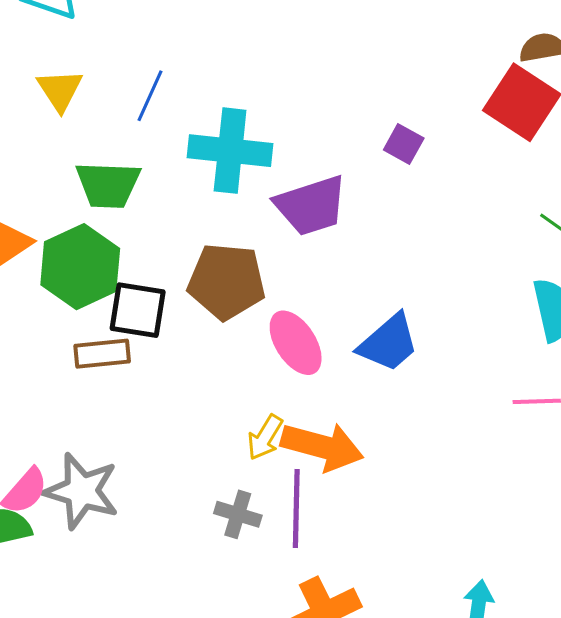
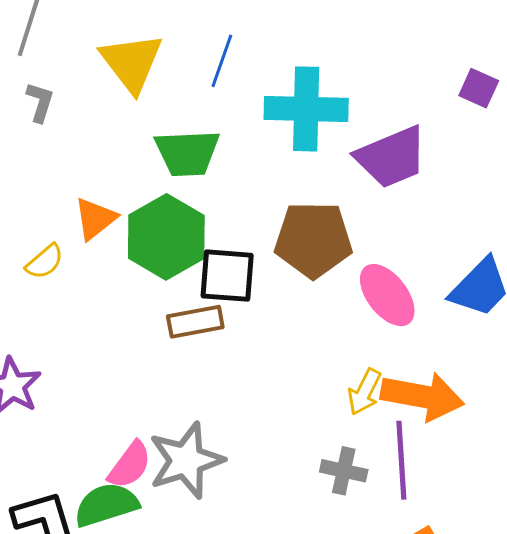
yellow triangle: (60, 90) -> (132, 62), size x1.4
gray star: (82, 491) -> (186, 460), turned -30

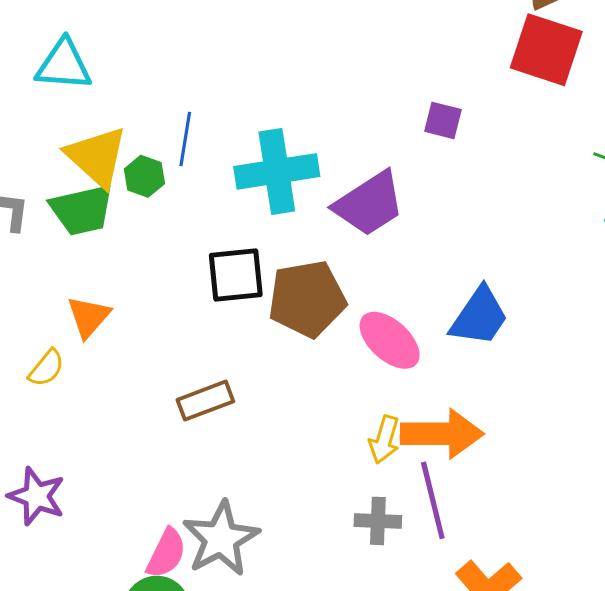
green trapezoid: (187, 153) -> (82, 210), moved
green hexagon: (166, 237) -> (144, 176), moved, size x0.5
black square: (227, 276) -> (236, 275), moved

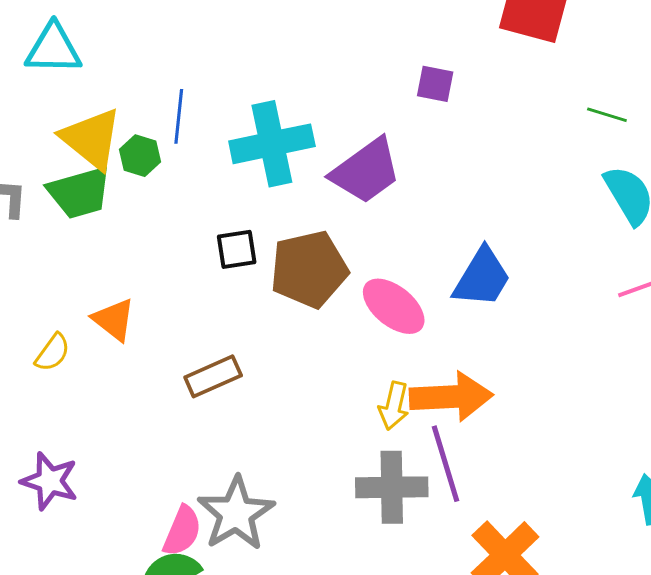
black square: (236, 275) -> (237, 249), size x0.7
orange triangle: (89, 317) -> (114, 320), moved, turned -30
gray cross: (378, 521) -> (392, 487), size x1.5

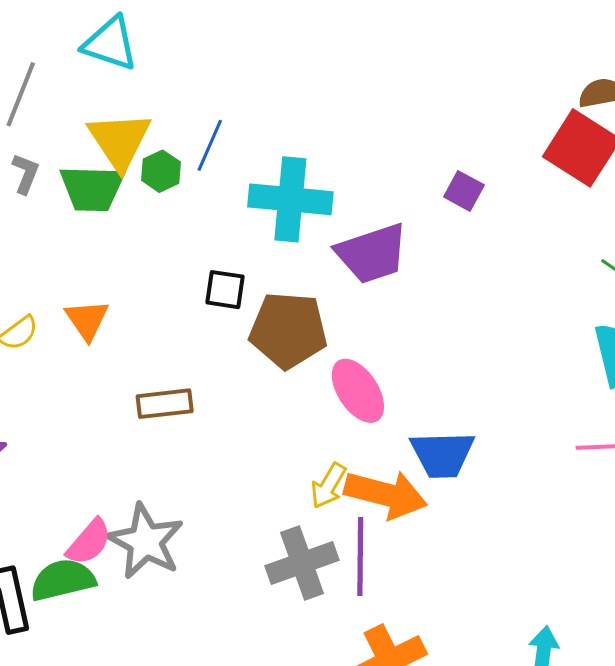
blue trapezoid: (482, 278) -> (442, 454), moved, turned 40
gray cross: (392, 487) -> (302, 563), turned -36
gray star: (236, 513) -> (145, 541), turned -30

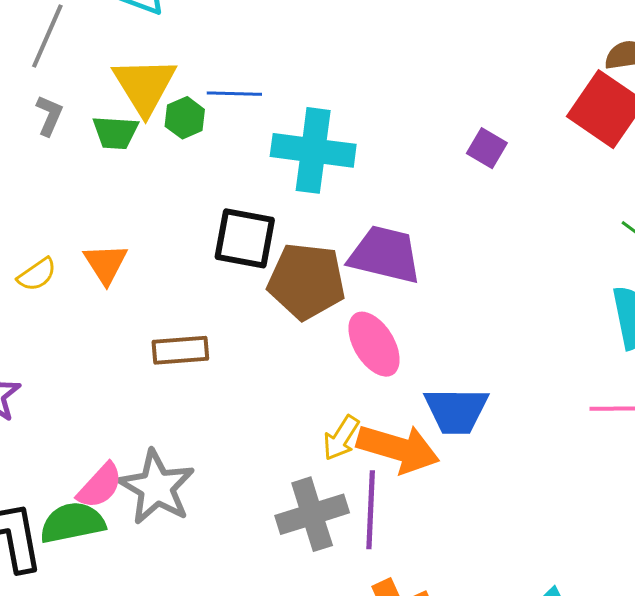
blue line: (210, 145) -> (234, 94), turned 66
green trapezoid: (92, 188) -> (115, 133), size x0.7
purple trapezoid: (372, 253) -> (385, 255), moved, turned -150
black square: (225, 290) -> (245, 238), size x1.5

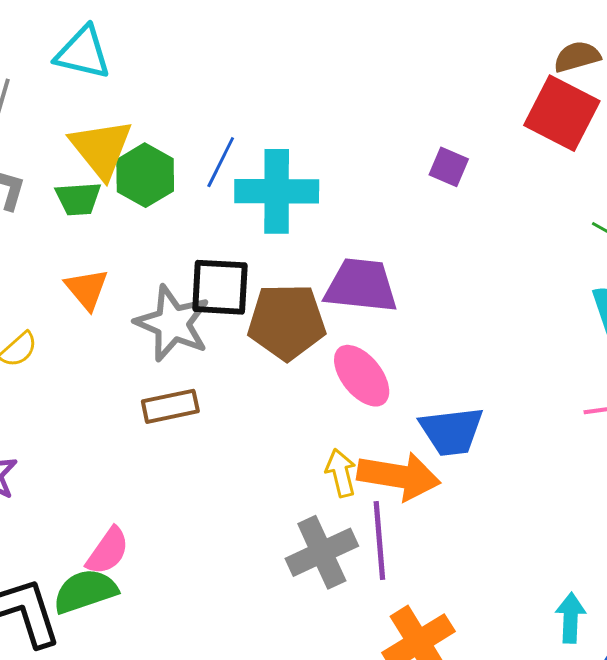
blue line: (234, 94) -> (221, 162), moved, turned -58
green hexagon: (185, 118) -> (145, 175), size x1.5
orange triangle: (106, 264) -> (87, 289), moved
yellow arrow: (341, 438) -> (341, 473), turned 141
gray star: (156, 487) -> (172, 323), moved

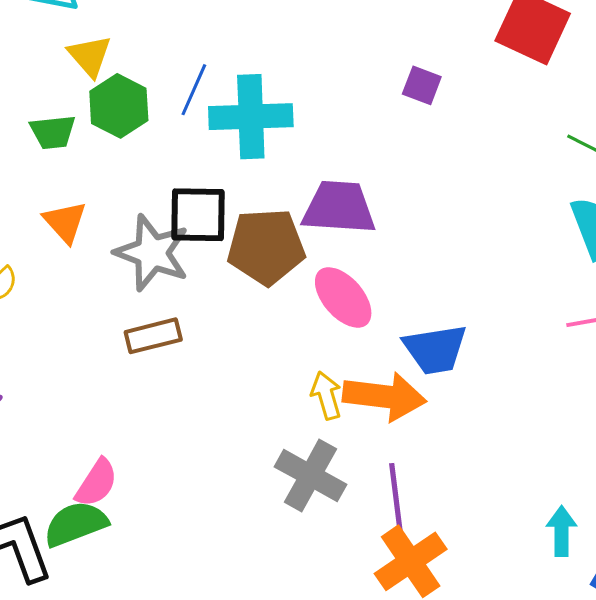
yellow triangle: (101, 149) -> (90, 56), moved, size x0.7
purple line: (379, 540) -> (397, 502), moved
gray cross: (322, 552) -> (310, 476), turned -34

